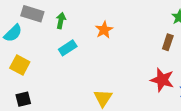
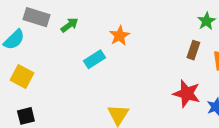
green arrow: (61, 21) -> (69, 25), turned 42
cyan rectangle: (68, 48) -> (94, 59), moved

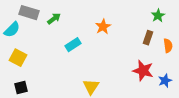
orange star: (120, 36) -> (103, 27), moved

